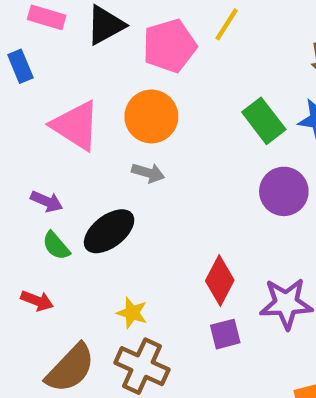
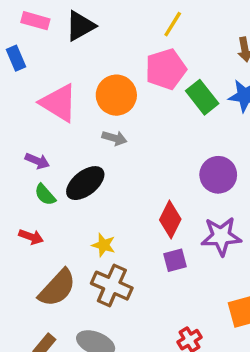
pink pentagon: (169, 46) -> (166, 69), moved
purple circle: (284, 191) -> (218, 175), moved

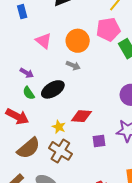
pink triangle: (59, 103) -> (44, 41), size x0.7
red diamond: (170, 219) -> (81, 116), moved, turned 60
red arrow: (31, 237) -> (17, 116), size x1.6

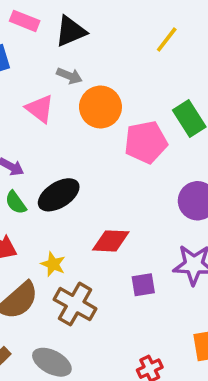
pink pentagon: (108, 29) -> (146, 142), moved
gray arrow: (73, 66) -> (69, 76), moved
yellow star: (59, 127) -> (53, 264), moved

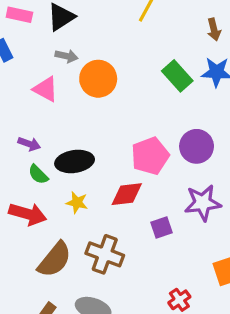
pink pentagon: (146, 142) -> (150, 156), moved
black ellipse: (59, 195) -> (75, 161), turned 33
yellow star: (53, 264) -> (77, 202), moved

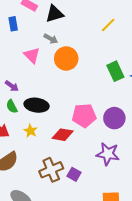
purple square: (162, 227) -> (74, 174), moved, turned 32
brown cross: (105, 254) -> (51, 170), moved, turned 30

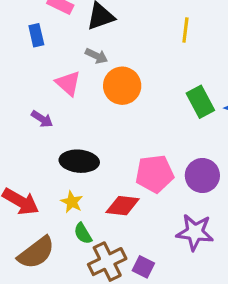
yellow line: (108, 25) -> (185, 30), turned -35
purple arrow: (12, 86) -> (42, 119), moved
green semicircle: (12, 106) -> (83, 233), moved

